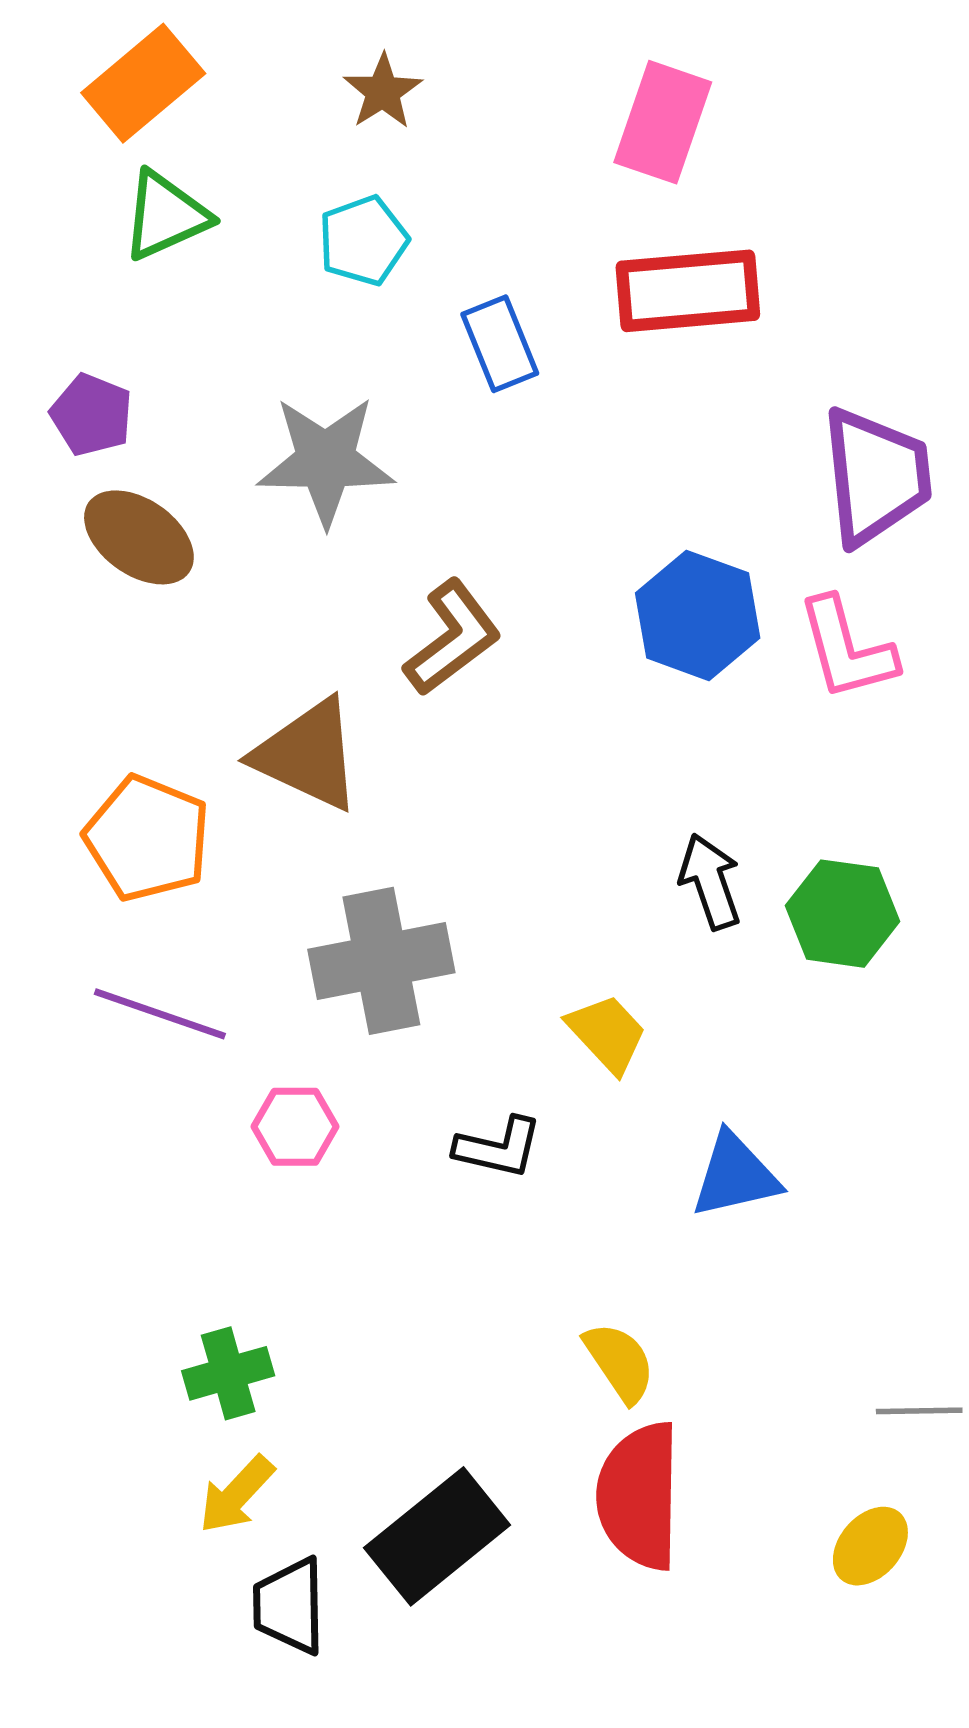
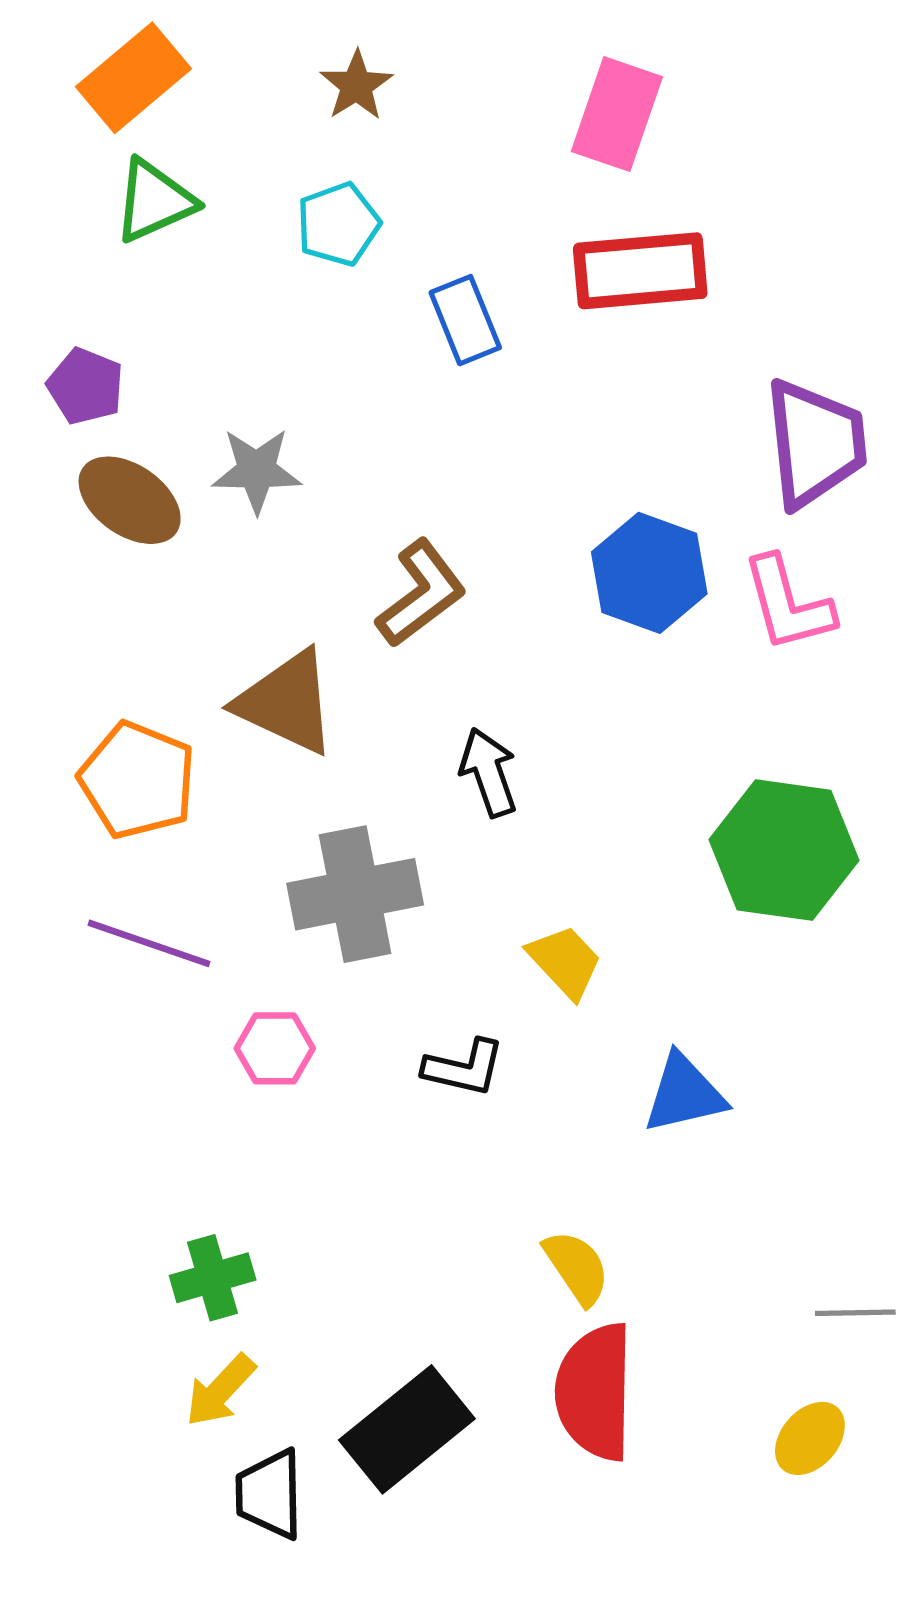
gray star: (326, 461) -> (257, 470), moved, size x0.7
black arrow: (710, 882) -> (489, 772), moved
green hexagon: (843, 914) -> (784, 850), size x1.4

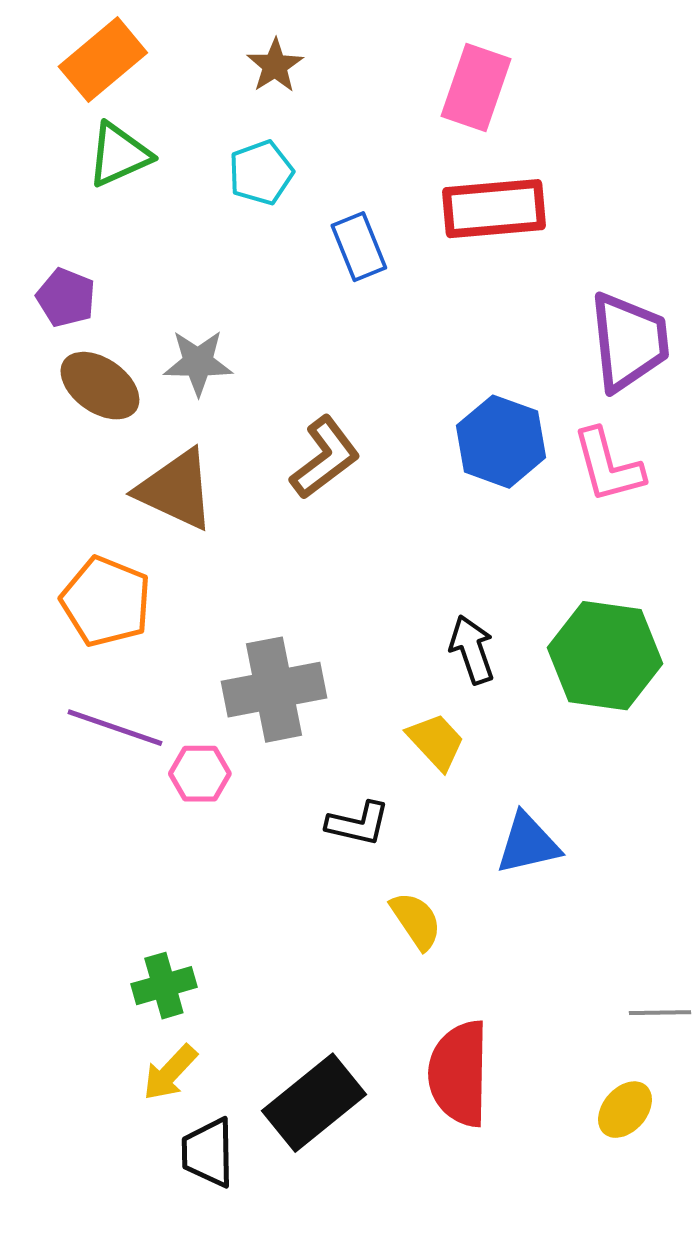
brown triangle: (286, 702) -> (176, 490), moved
black arrow: (489, 772) -> (472, 650), moved
pink hexagon: (275, 1048) -> (200, 774), moved
yellow semicircle: (577, 1267) -> (416, 921), moved

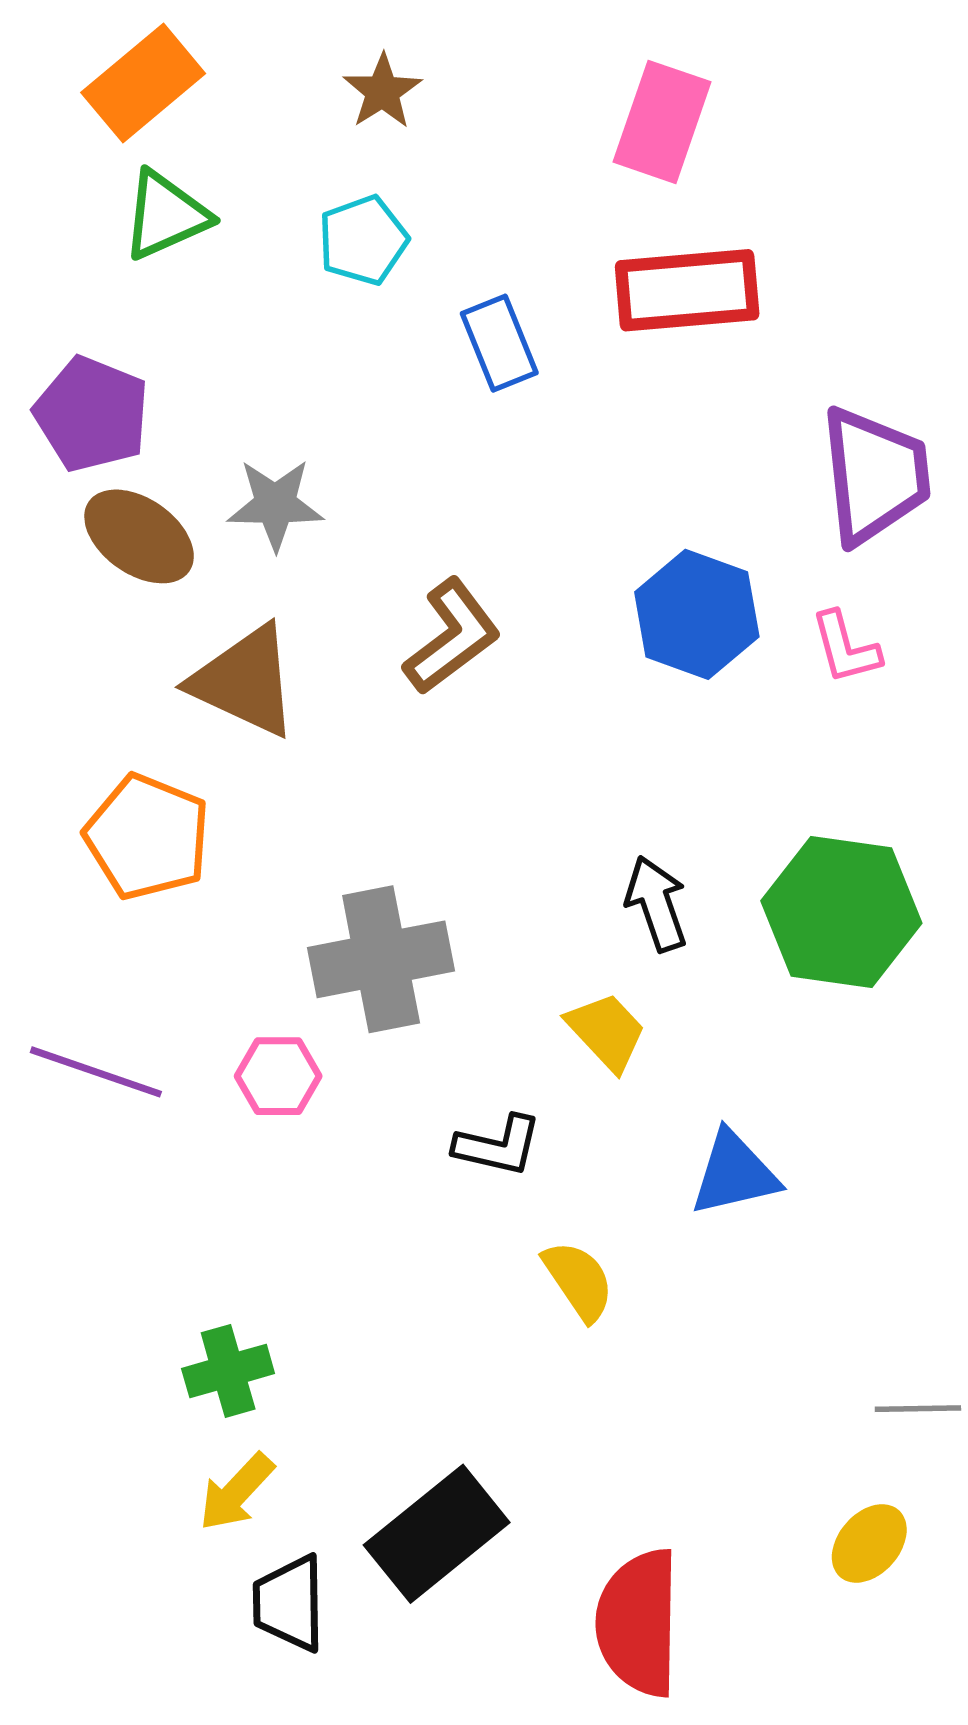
purple pentagon: (66, 298) -> (92, 414), size x1.4
pink L-shape: (608, 466) -> (846, 648), size x0.7
purple line: (115, 728) -> (96, 1072), moved
red semicircle: (459, 1074) -> (638, 1623), moved

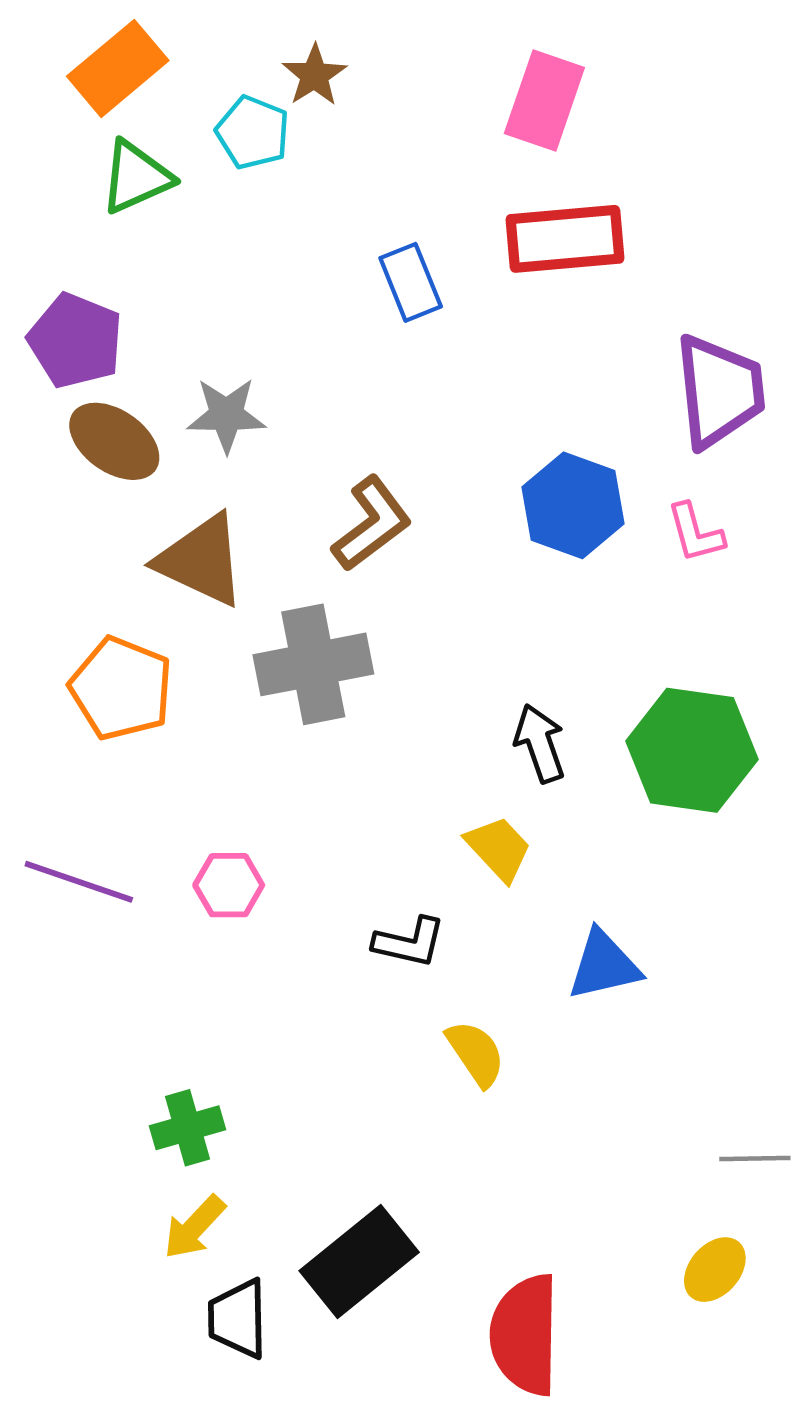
cyan pentagon: (363, 240) -> (253, 132), moved, turned -30
gray cross: (381, 959) -> (313, 664), moved

